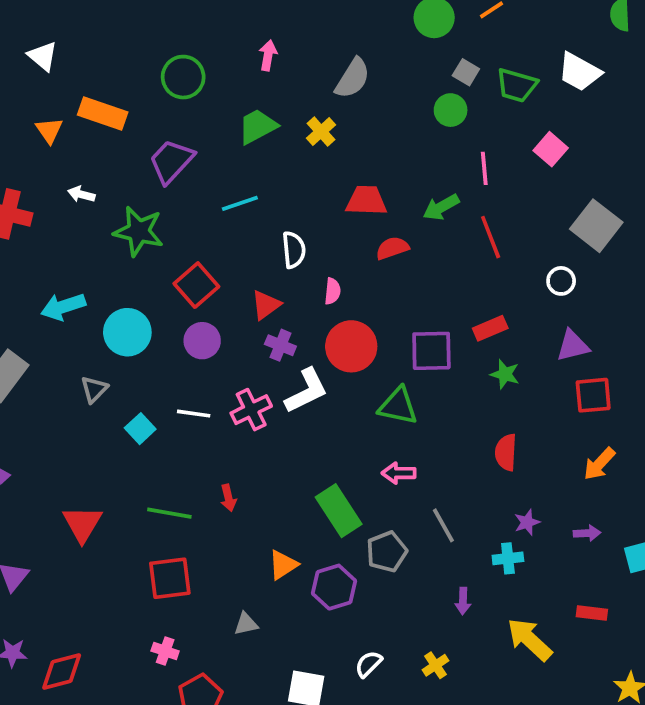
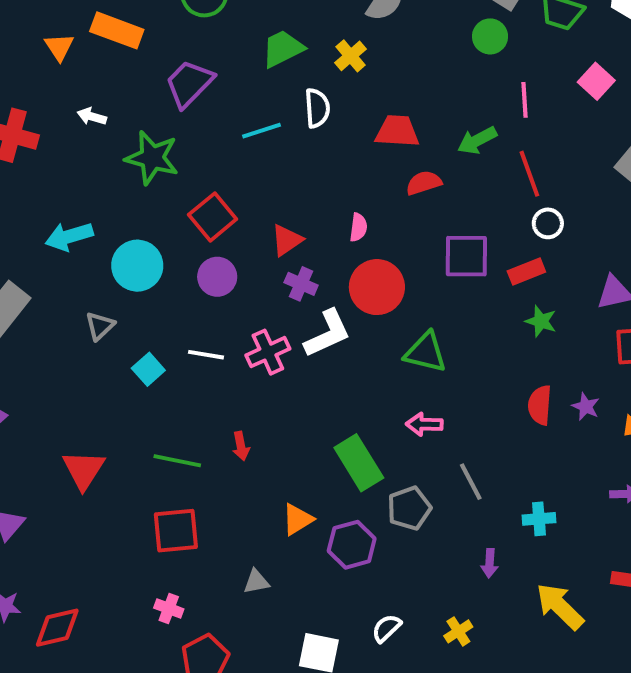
white semicircle: (294, 250) -> (317, 108), moved
white circle: (561, 281) -> (548, 223), moved
purple square: (431, 351) -> (466, 256), moved
purple star: (527, 522) -> (586, 407), moved, turned -30

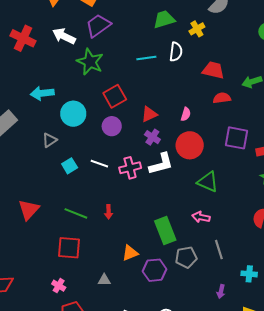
purple trapezoid: (189, 84) -> (98, 26), moved
white arrow: (92, 116) -> (64, 36), size x1.6

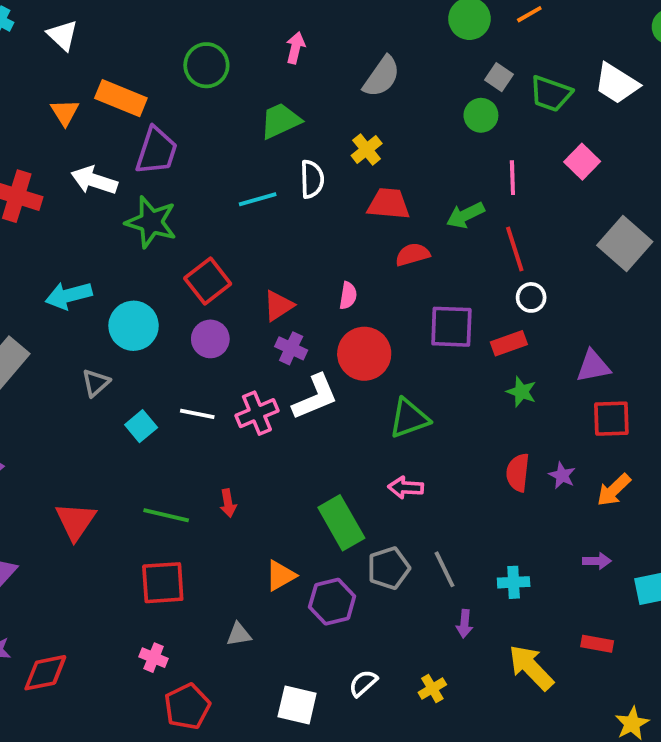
purple trapezoid: (98, 26) -> (156, 151), turned 152
yellow cross: (197, 29) -> (367, 149), moved
green triangle: (208, 182) -> (409, 418), turned -35
gray line: (219, 250) -> (444, 569), moved

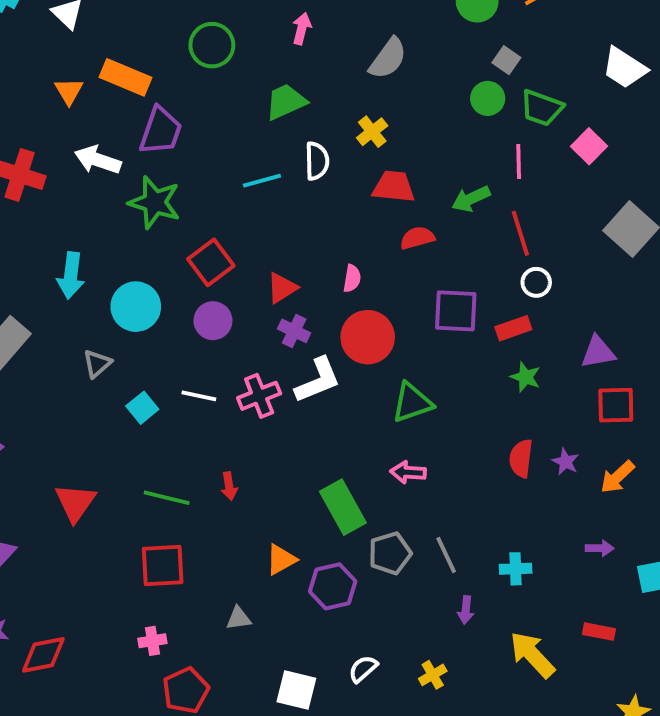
green trapezoid: (551, 94) -> (542, 108), moved
cyan arrow: (69, 295) -> (71, 275), turned -69
pink cross: (154, 658) -> (152, 641), turned -32

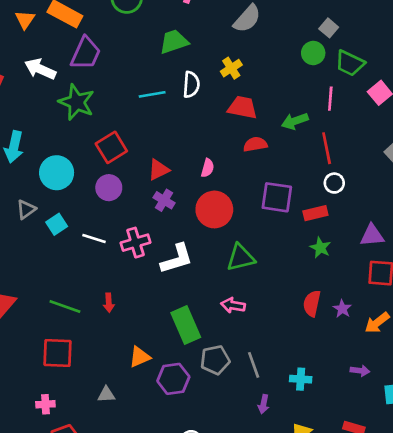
white L-shape: (318, 380) -> (177, 259), moved
cyan square: (142, 408) -> (57, 224), moved

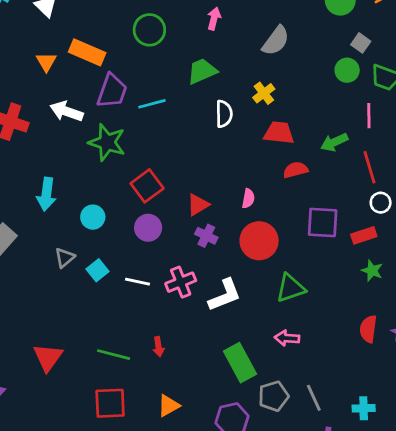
cyan line: (152, 94) -> (152, 104), moved
cyan circle: (57, 173) -> (93, 217), size x0.7
orange triangle: (140, 357) -> (169, 406), moved

